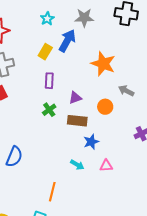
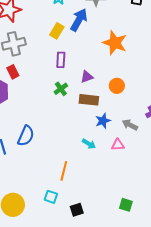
gray arrow: (126, 91) -> (130, 125), moved

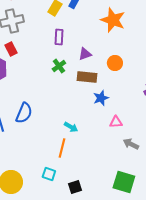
gray arrow: (130, 125) -> (131, 144), moved
cyan arrow: (89, 144) -> (71, 127), moved
green square: (126, 205) -> (124, 182), size x1.6

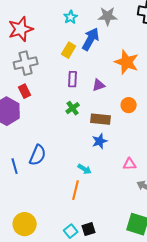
purple triangle: (85, 54) -> (99, 85), moved
blue star: (101, 98) -> (100, 141), moved
cyan square: (49, 174) -> (71, 231), moved, turned 32

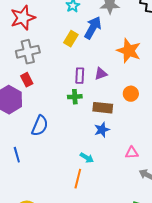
purple rectangle: (73, 79) -> (80, 76), moved
green cross: (73, 108) -> (75, 97), turned 32
blue semicircle: (38, 155) -> (40, 126), moved

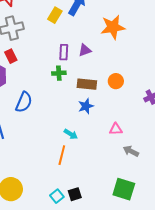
orange star: (129, 51) -> (113, 27), turned -30
orange circle: (131, 94) -> (116, 81), moved

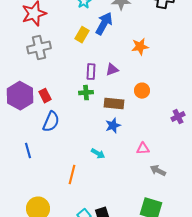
orange star: (113, 27) -> (140, 47), size x0.7
red rectangle: (11, 56) -> (45, 96), moved
orange circle: (116, 81) -> (142, 91), moved
orange line: (62, 155) -> (72, 175), moved

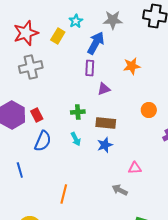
yellow rectangle: (82, 35) -> (58, 36), moved
purple rectangle: (91, 72) -> (90, 68), moved
orange circle: (142, 91) -> (149, 110), moved
cyan arrow: (98, 154) -> (76, 139), moved, turned 32
gray arrow: (158, 171) -> (120, 190), moved

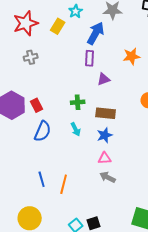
gray cross: (31, 67) -> (31, 57), size x0.6
pink triangle: (135, 168) -> (105, 158), moved
blue line: (20, 170) -> (42, 179), moved
gray arrow: (120, 190) -> (108, 177), moved

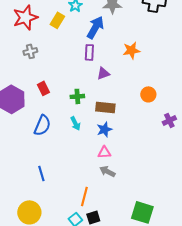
red rectangle: (37, 105) -> (43, 88), moved
orange line: (64, 184) -> (84, 196), moved

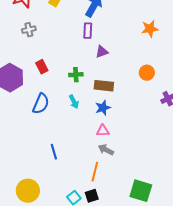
orange star: (131, 50) -> (150, 29), moved
blue line: (41, 173) -> (54, 152), moved
orange line: (84, 196) -> (95, 172), moved

